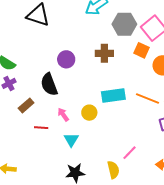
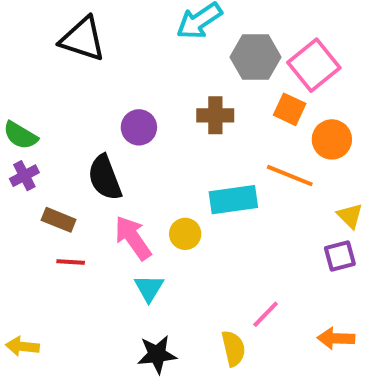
orange line: (148, 99) -> (290, 176), moved
brown rectangle: (26, 106) -> (59, 220), turned 63
pink arrow: (63, 115) -> (133, 238), size x1.6
red line: (41, 128) -> (71, 262), moved

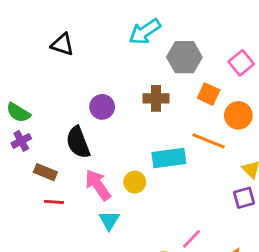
black triangle: (83, 39) -> (62, 44), size x0.7
pink square: (314, 65) -> (241, 63), moved, size x0.7

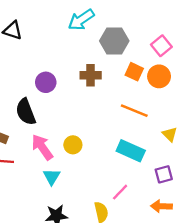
orange circle: (238, 115) -> (159, 76), moved
cyan rectangle: (169, 158) -> (131, 151), moved, turned 32
purple square: (244, 198) -> (164, 174), moved

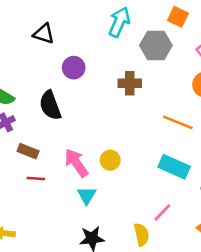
cyan arrow: (81, 20) -> (119, 22), turned 148
orange square: (134, 72) -> (178, 17), moved
purple circle: (46, 82) -> (74, 68), moved
black semicircle: (26, 112) -> (50, 105), moved

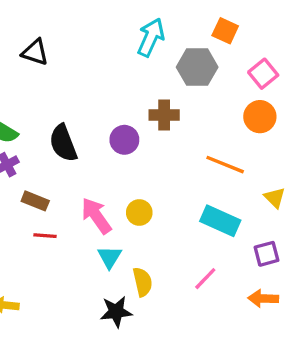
black triangle: (44, 34) -> (35, 52), moved
purple circle: (74, 68) -> (124, 140), moved
yellow semicircle: (141, 235) -> (143, 282), moved

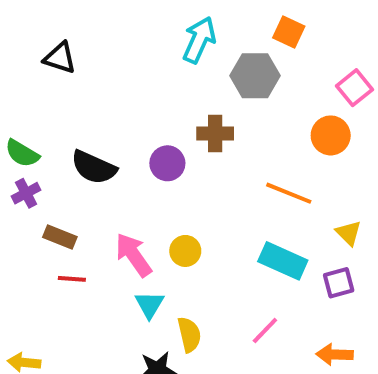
pink square: (263, 74) -> (355, 88), moved
black semicircle: (63, 143) -> (94, 167), turned -45
purple square: (266, 254) -> (339, 283), moved

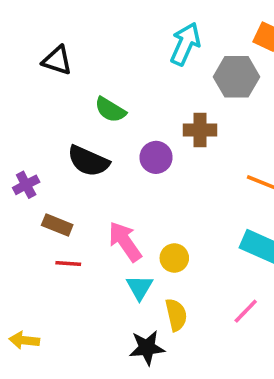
green semicircle: (22, 153) -> (110, 110), moved
yellow circle: (185, 251) -> (174, 258), moved

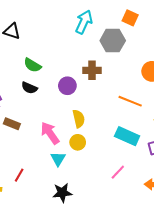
green semicircle: (110, 110) -> (32, 65), moved
black semicircle: (88, 161) -> (29, 88), size x0.7
red line: (68, 264) -> (19, 175), moved, turned -64
yellow semicircle: (176, 315) -> (79, 119), moved

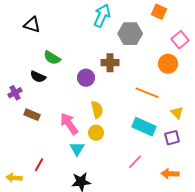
orange square: (130, 18) -> (159, 12), moved
black semicircle: (29, 88) -> (38, 77), moved

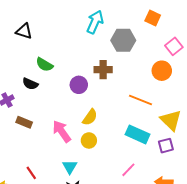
yellow semicircle: (97, 110) -> (90, 117), turned 48
yellow triangle: (177, 113) -> (171, 120), size x1.6
cyan triangle: (77, 149) -> (70, 167), moved
red line: (39, 165) -> (31, 173), turned -64

